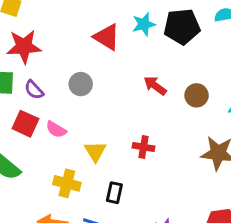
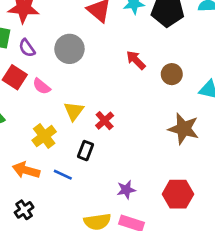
gray circle: (81, 84) -> (69, 49), size x1.4
red cross: (144, 147) -> (105, 121), moved, turned 30
yellow cross: (67, 183) -> (44, 136), turned 30

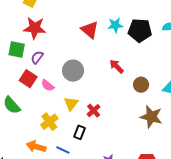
purple semicircle: (27, 48) -> (37, 57), turned 72
gray circle: (69, 49) -> (73, 71), moved
brown circle: (172, 74) -> (141, 85), moved

